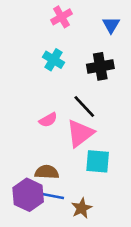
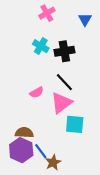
black cross: (100, 66) -> (64, 51), moved
brown semicircle: (47, 172) -> (24, 133), moved
blue line: (53, 196) -> (41, 151), turned 42
brown star: (82, 208) -> (53, 162), moved

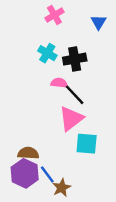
pink semicircle: (37, 92) -> (59, 83), moved, turned -144

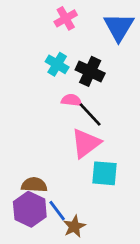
blue triangle: (98, 22) -> (119, 27), size x1.6
black cross: (75, 59) -> (90, 71), turned 35

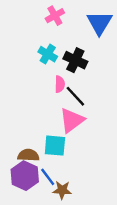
pink semicircle: (71, 100) -> (60, 84), turned 84
cyan square: (104, 173) -> (55, 146), moved
brown star: (74, 226) -> (62, 190), turned 30

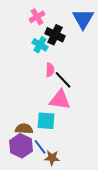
pink cross: (55, 16) -> (37, 17), moved
black cross: (75, 60) -> (55, 35), moved
pink triangle: (72, 120) -> (60, 100), turned 45

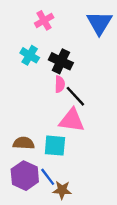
black cross: (55, 35) -> (61, 61), moved
cyan cross: (40, 45) -> (30, 55), moved
brown semicircle: (24, 129) -> (24, 143), moved

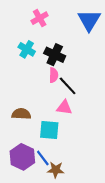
pink triangle: (72, 120) -> (64, 107), size x0.7
brown semicircle: (24, 143) -> (21, 114), moved

